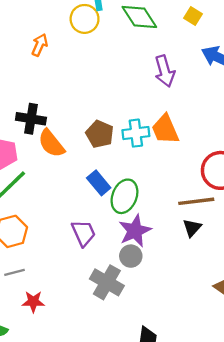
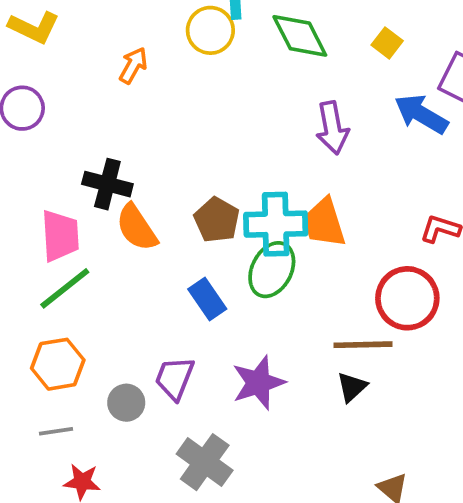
cyan cross: (136, 133) -> (276, 224), size x1.4
green ellipse: (124, 196) -> (272, 270), moved
purple trapezoid: (84, 233) -> (175, 378), turned -140
gray circle: (131, 256) -> (126, 403), moved

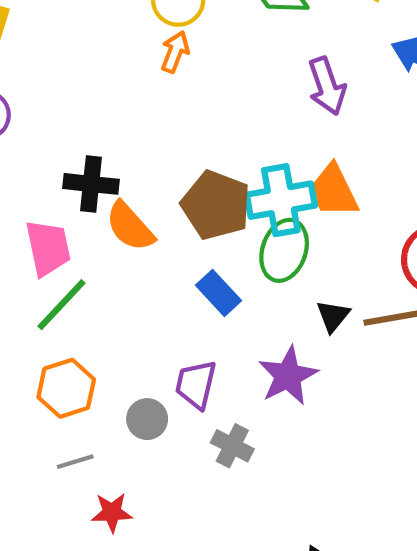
orange arrow: (133, 65) -> (175, 52), moved
brown pentagon: (217, 220) -> (216, 205), size x1.4
black triangle: (352, 387) -> (333, 316), moved
gray cross: (205, 462) -> (232, 446), moved, size x0.7

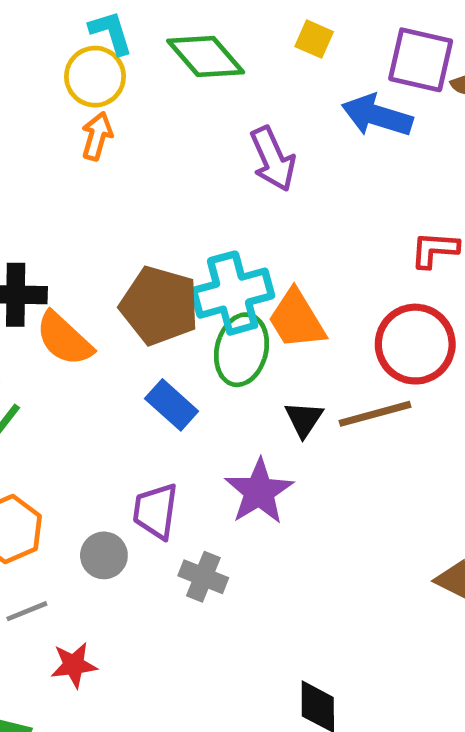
orange trapezoid: (333, 191) -> (297, 319), moved

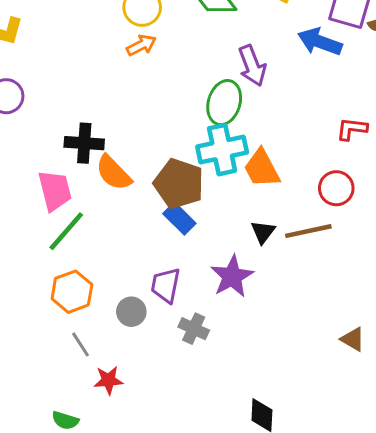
orange arrow: (97, 136) -> (141, 45), turned 44
brown pentagon: (160, 306) -> (179, 184), moved
red circle: (415, 344) -> (336, 188), size x0.7
green ellipse: (241, 350) -> (224, 103), moved
gray line: (27, 611) -> (81, 344), turned 76

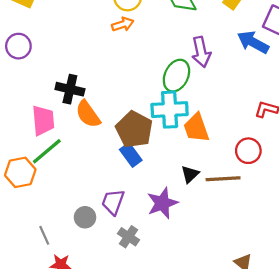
orange hexagon: (72, 292) -> (20, 172), moved

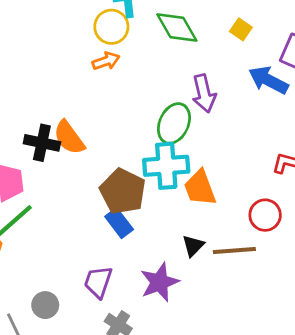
orange semicircle: (88, 114) -> (69, 138), moved
gray circle: (85, 217) -> (45, 305), moved

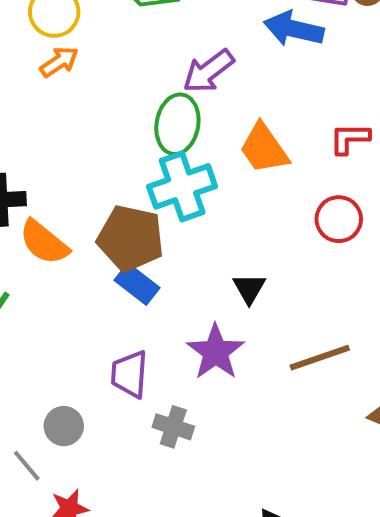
purple arrow: (204, 93) -> (208, 71), turned 81
orange semicircle: (69, 138) -> (44, 242), moved
orange trapezoid: (200, 188) -> (264, 149), moved
brown line: (234, 251) -> (320, 358), moved

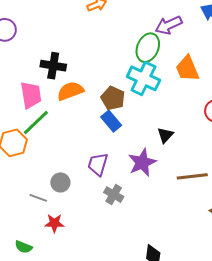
cyan cross: (182, 186) -> (143, 78), turned 32
brown pentagon: (131, 238) -> (113, 98), size x0.7
orange semicircle: (44, 242) -> (70, 91), turned 108
gray line: (27, 466) -> (38, 198), turned -42

